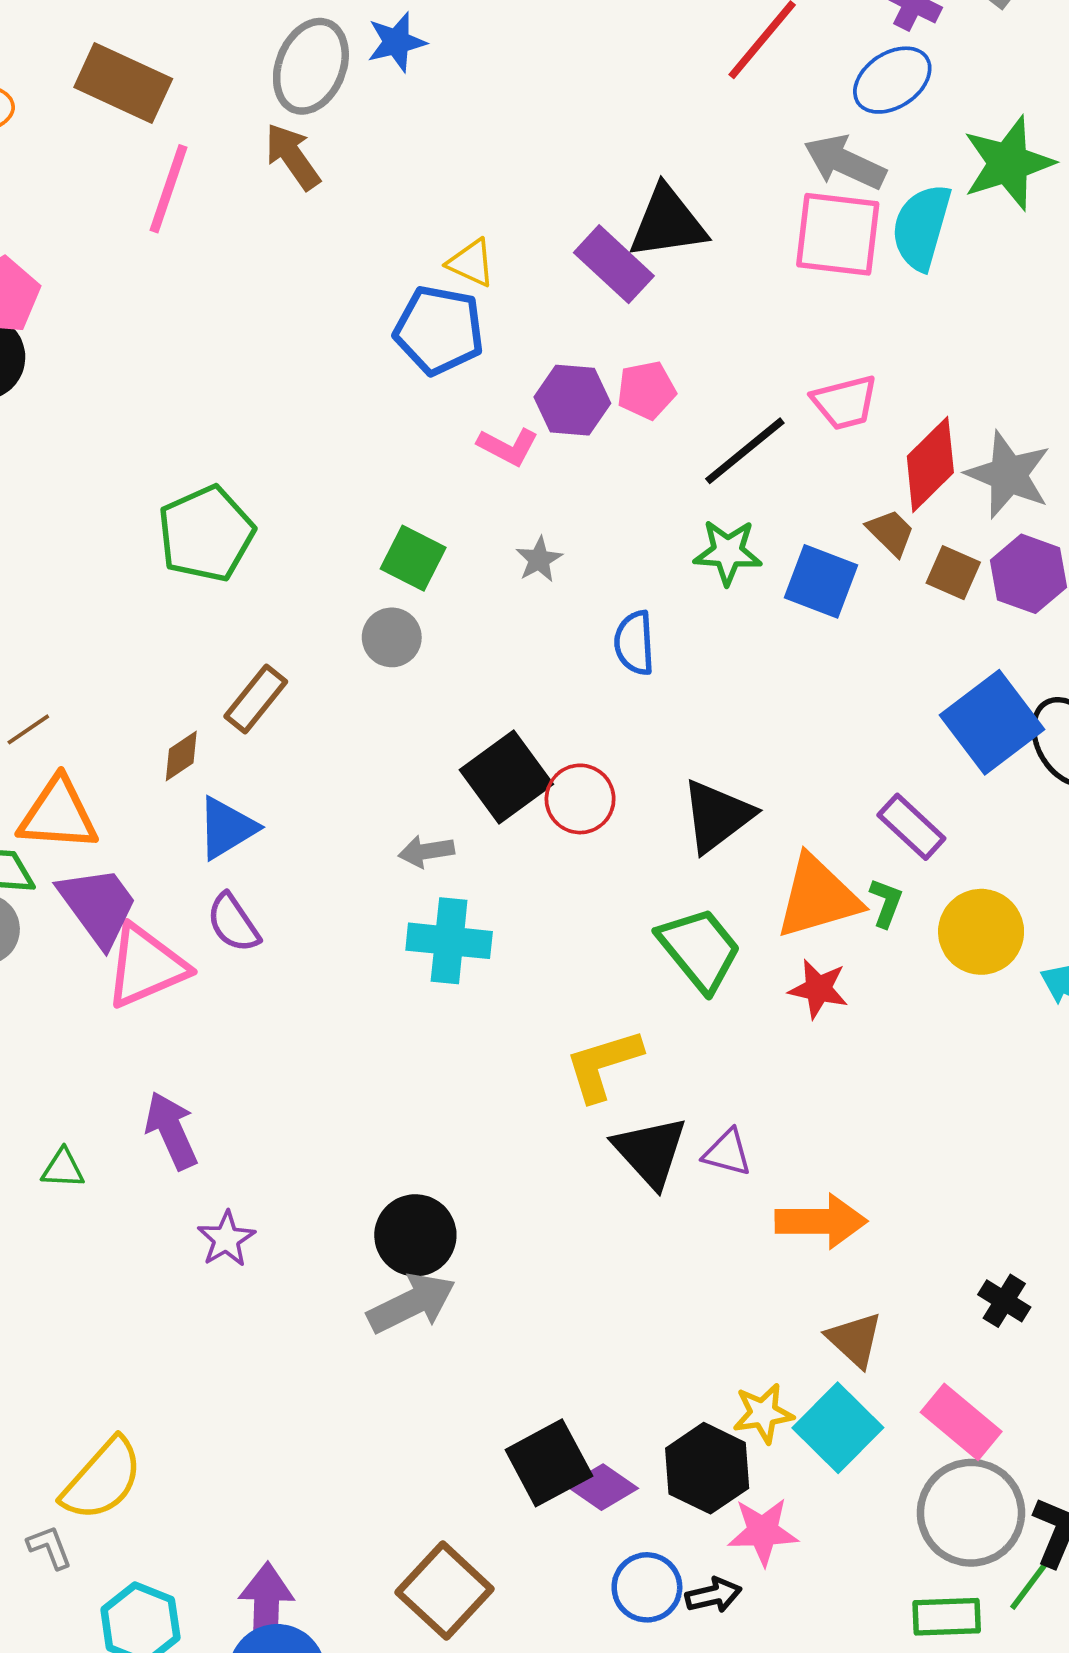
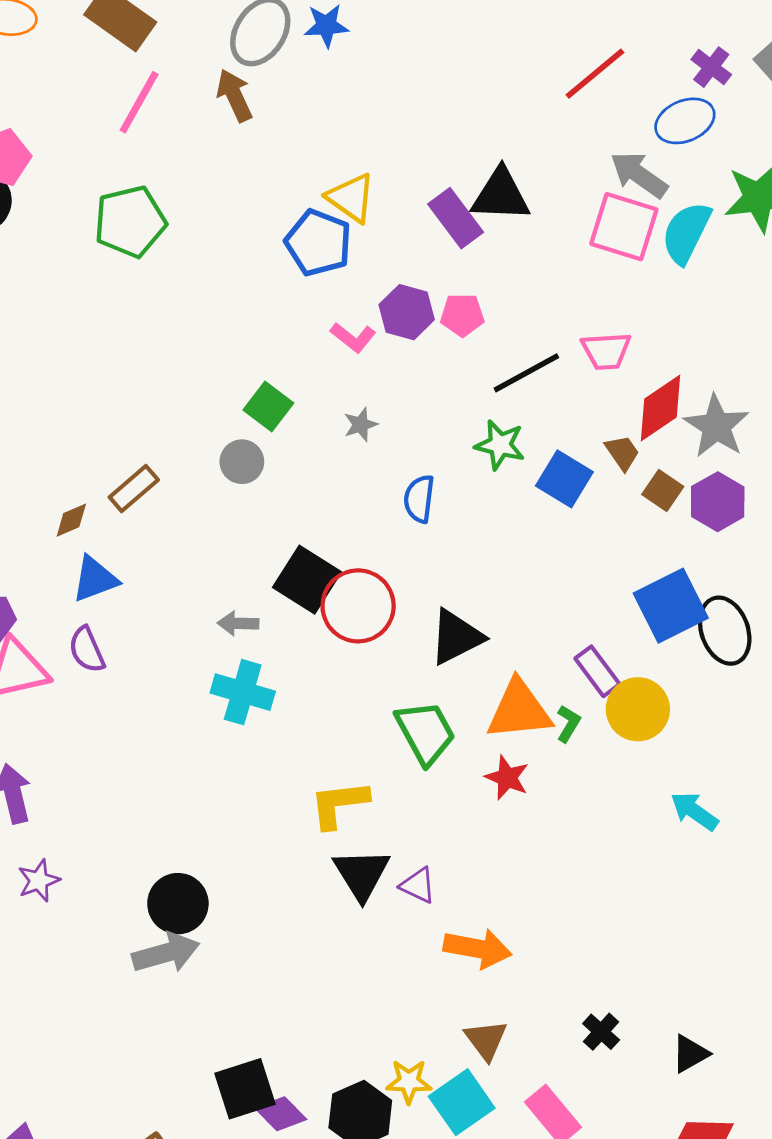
yellow triangle: (471, 263) -> (351, 198), size x1.4
green pentagon: (206, 534) -> (130, 222), moved
black square: (506, 777) -> (307, 580), turned -32
red circle: (580, 799) -> (358, 606), size x1.4
yellow circle: (981, 932) -> (638, 709), moved

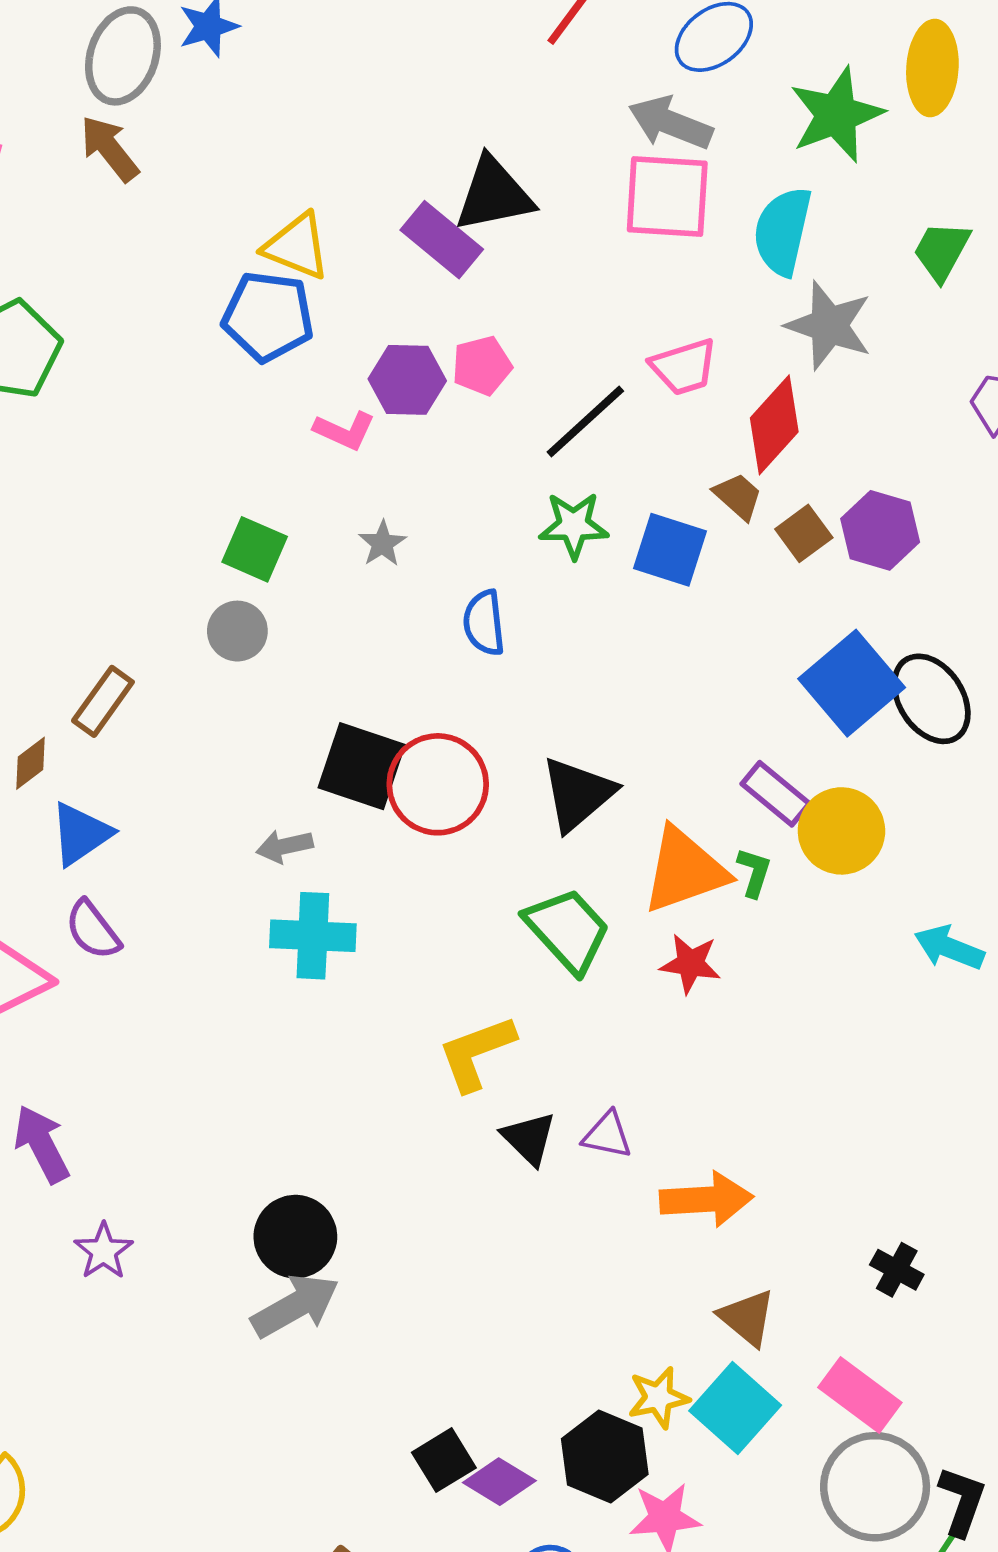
cyan semicircle: (686, 233) -> (783, 231), moved
gray star: (716, 426) -> (829, 325), moved
brown square: (663, 491) -> (804, 533), turned 33
black triangle: (362, 874) -> (529, 1138), size x0.7
black square: (245, 1089) -> (444, 1460), size x0.7

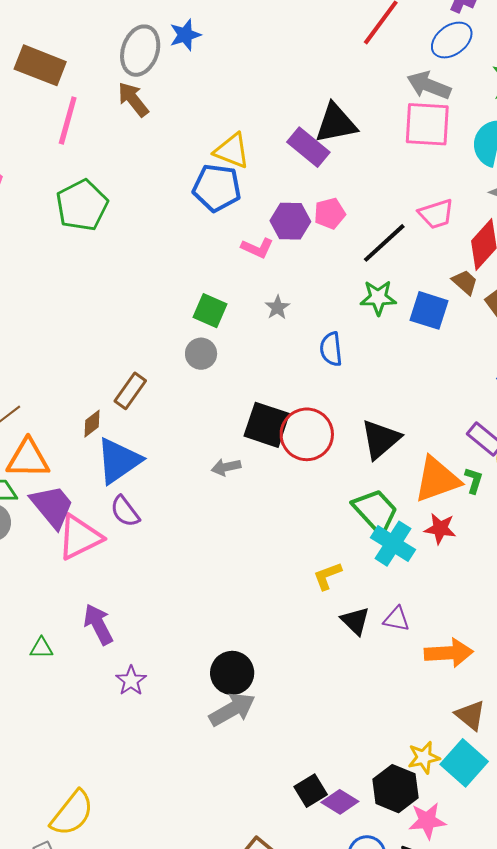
blue triangle: (81, 834) -> (119, 461), size x1.4
cyan cross: (313, 936) -> (393, 544), moved, turned 30
yellow L-shape: (476, 1053) -> (327, 576), size x0.7

